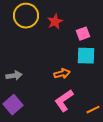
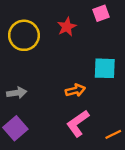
yellow circle: (26, 16) -> (24, 35), moved
pink square: (83, 34) -> (101, 13), moved

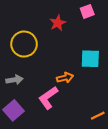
yellow circle: (24, 35) -> (24, 44), moved
pink L-shape: (78, 123) -> (48, 98), moved

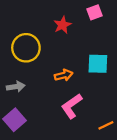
orange arrow: (65, 78) -> (64, 75), moved
pink L-shape: (48, 98) -> (72, 106), moved

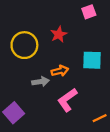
red star: (62, 25) -> (59, 34), moved
gray arrow: (16, 87) -> (41, 82), moved

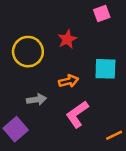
gray arrow: (41, 82) -> (37, 100), moved

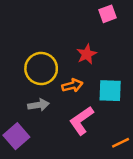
red star: (67, 39) -> (87, 54), moved
yellow circle: (28, 52) -> (41, 68), moved
cyan square: (105, 69) -> (110, 91), moved

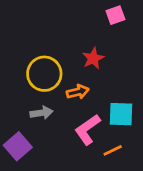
cyan square: (110, 91) -> (121, 114), moved
orange line: (121, 143) -> (113, 150), moved

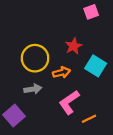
cyan square: (121, 114) -> (96, 66), moved, turned 30

